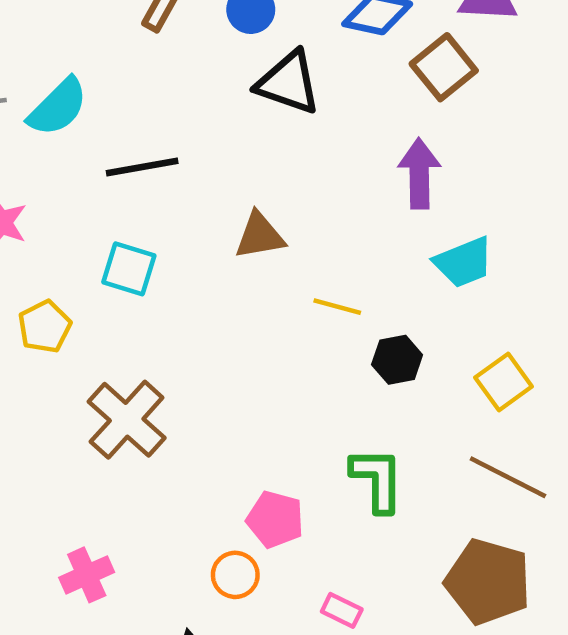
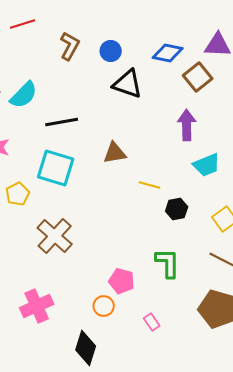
cyan square: (129, 269) -> (56, 168), size x1.5
pink cross: (87, 575) -> (37, 306), size x1.4
pink rectangle: (342, 610) -> (152, 322), turned 30

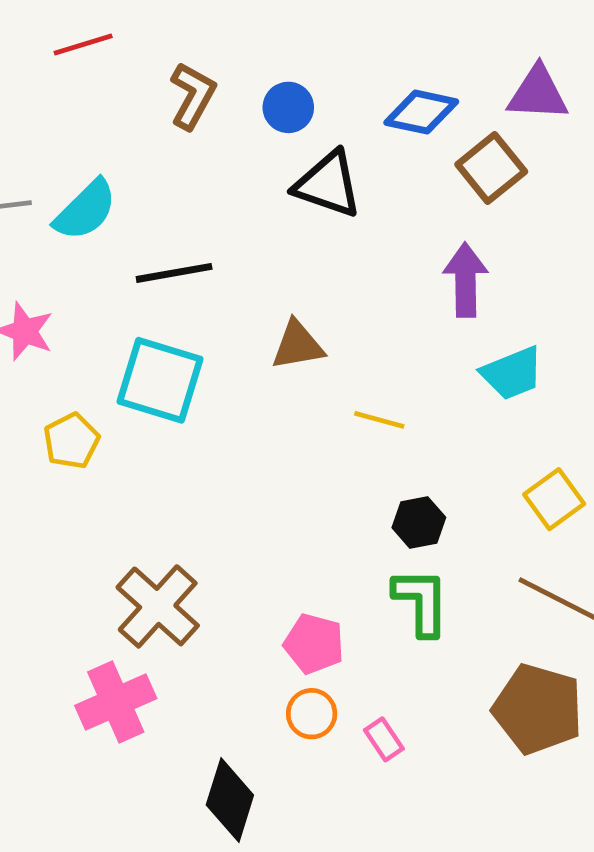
black hexagon: (177, 209) -> (419, 522), moved
brown cross: (55, 236) -> (158, 606), moved
orange circle: (104, 306) -> (312, 714), moved

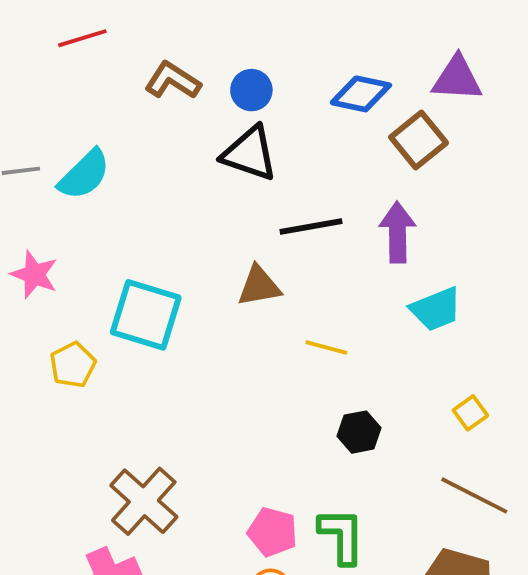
brown L-shape: (193, 96) -> (173, 80), turned -86
black triangle: (328, 184) -> (249, 153), moved
black line: (174, 273) -> (311, 226), moved
yellow square: (554, 499) -> (470, 413), size x0.7
green L-shape: (421, 602) -> (342, 536), moved

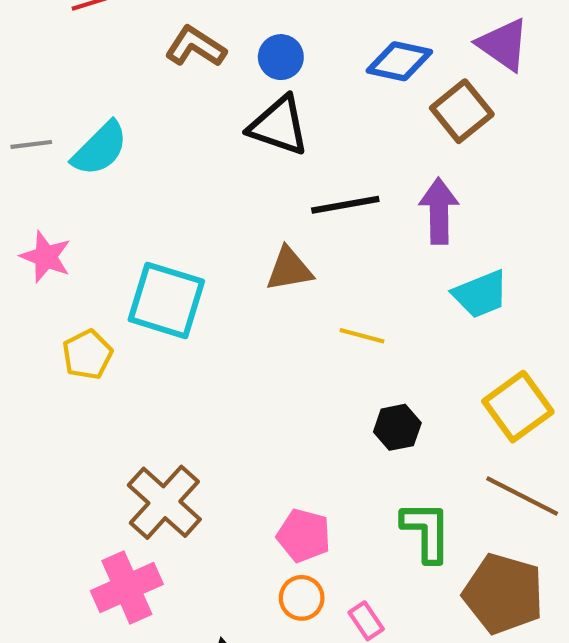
purple triangle: (457, 79) -> (503, 45), turned 32
yellow square: (470, 413) -> (518, 407), size x1.8
green L-shape: (342, 536) -> (426, 531), moved

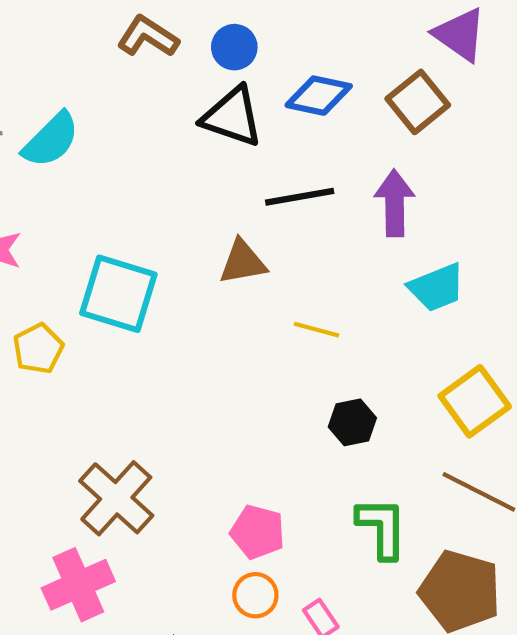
blue diamond: (399, 61) -> (319, 96), moved

